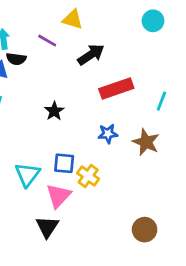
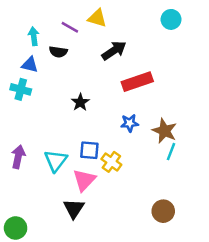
purple line: (47, 41) -> (70, 27), moved
black semicircle: (16, 59) -> (58, 52), moved
cyan line: (161, 101) -> (171, 152), moved

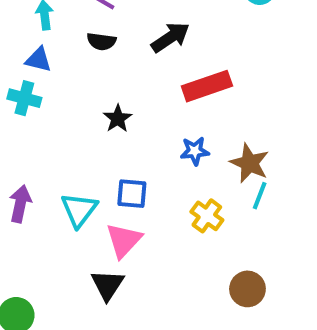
black semicircle: (58, 52) -> (101, 41), moved
yellow cross: (111, 162) -> (207, 216), moved

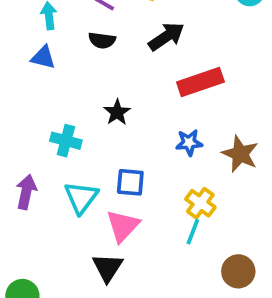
cyan cross: (24, 98) -> (66, 141), moved
cyan line: (260, 196) -> (193, 232), moved

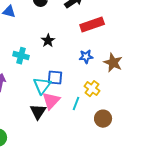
cyan triangle: (81, 198) -> (42, 86), moved
cyan line: (193, 232) -> (76, 104), moved
black triangle: (108, 268) -> (38, 112), moved
brown circle: (238, 271) -> (103, 119), moved

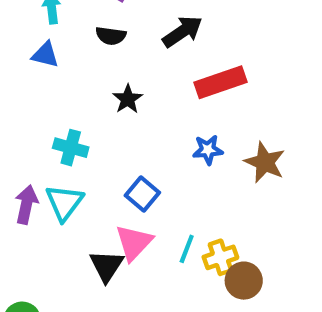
black star: (48, 41) -> (128, 99), moved
blue square: (55, 78) -> (142, 194), turned 35
cyan triangle: (42, 86) -> (64, 202), moved
yellow cross: (92, 89) -> (220, 257), moved, turned 35

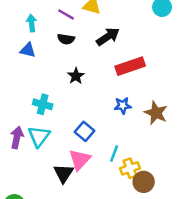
cyan line: (187, 249) -> (114, 154), moved

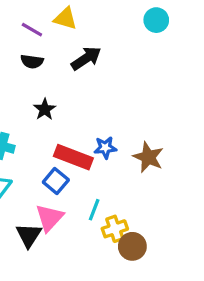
red rectangle: (130, 66) -> (73, 157), moved, turned 40

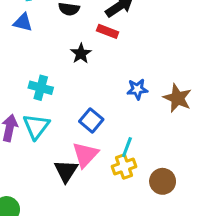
red rectangle: (73, 157) -> (108, 31), moved, size x0.6
yellow cross: (115, 229) -> (124, 166), moved

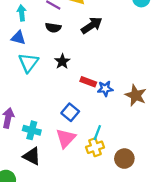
red rectangle: (108, 31) -> (88, 82), moved
cyan cross: (41, 88) -> (32, 130), moved
cyan triangle: (36, 126) -> (28, 63), moved
black triangle: (66, 171) -> (32, 156), moved, turned -36

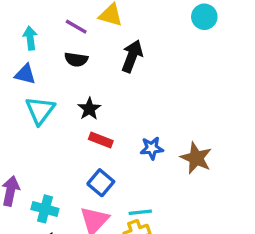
black arrow: (92, 25) -> (132, 56), turned -35
red rectangle: (88, 82) -> (101, 140), moved
cyan line: (97, 133) -> (140, 212), turned 63

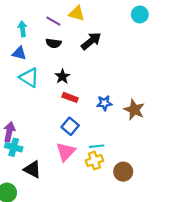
black arrow: (132, 56) -> (91, 41), turned 30
cyan triangle: (40, 110) -> (29, 78), turned -35
cyan cross: (45, 209) -> (14, 147), moved

